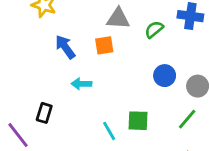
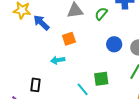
orange square: (104, 45) -> (69, 39), moved
blue arrow: (65, 47) -> (41, 23), moved

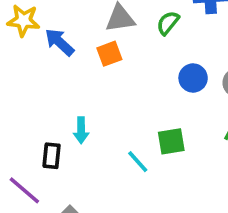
orange square: (69, 39) -> (109, 54), moved
cyan arrow: (58, 60) -> (81, 130), moved, turned -80

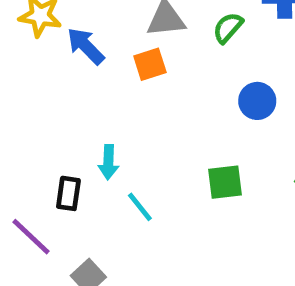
cyan line: (138, 162) -> (140, 207), moved

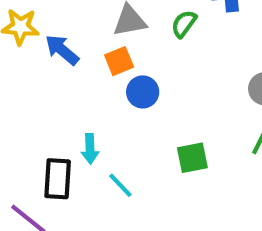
blue circle: (257, 101) -> (143, 92), moved
black rectangle: (68, 193) -> (58, 179), size x1.4

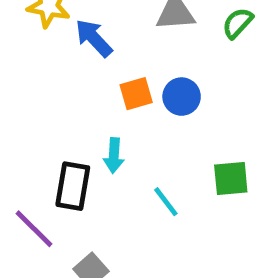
orange square: (119, 61) -> (136, 94), moved
cyan line: (120, 185) -> (166, 202), moved

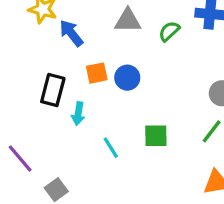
black rectangle: (73, 186) -> (53, 90), moved

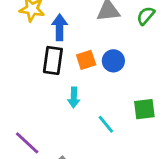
blue arrow: (71, 33) -> (60, 27), turned 45
black rectangle: (53, 90) -> (53, 60), moved

